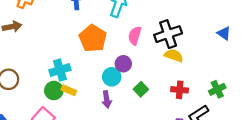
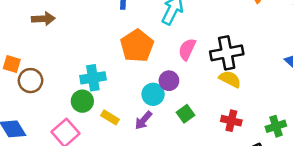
yellow rectangle: (69, 90) -> (110, 117), moved
purple arrow: (107, 99) -> (143, 120), turned 42

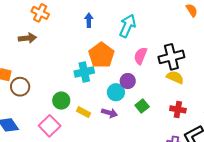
cyan cross: (93, 78) -> (84, 72), moved
purple arrow: (143, 120) -> (110, 113), turned -112

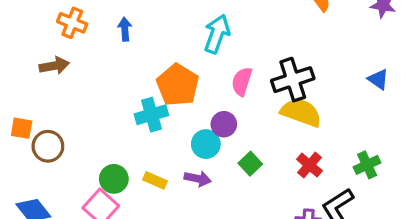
blue arrow: (89, 20) -> (125, 29), moved
yellow semicircle: (175, 77) -> (301, 112), size x1.4
green circle: (61, 101) -> (114, 179), moved
red cross: (178, 109) -> (309, 165), turned 35

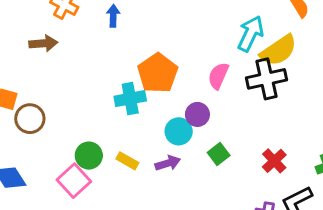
cyan arrow: (217, 34) -> (251, 34), moved
yellow semicircle: (301, 112) -> (279, 50), moved, turned 120
purple arrow: (198, 179) -> (168, 163), turned -35

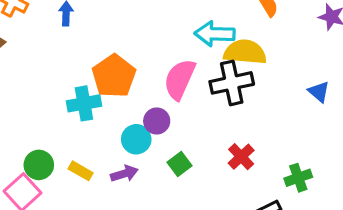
cyan arrow: (251, 34) -> (215, 34), turned -114
yellow semicircle: (279, 50) -> (245, 52), turned -141
pink semicircle: (218, 76) -> (180, 79), size x1.4
red cross: (274, 161) -> (241, 157), moved

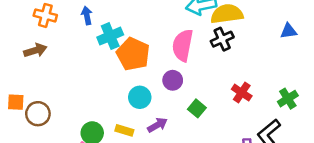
black cross: (232, 83) -> (222, 39), size x0.7
blue triangle: (319, 92) -> (289, 31), turned -36
cyan cross: (84, 103) -> (110, 36), moved
cyan circle: (136, 139) -> (140, 97), moved

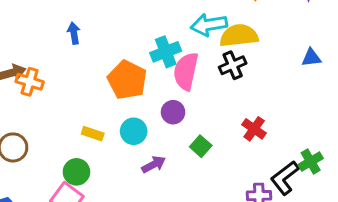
orange cross: (45, 15) -> (30, 82), moved
cyan cross: (110, 36) -> (166, 52), moved
green cross: (288, 99) -> (311, 162), moved
yellow rectangle: (124, 130) -> (93, 134), moved

